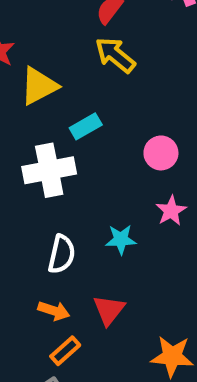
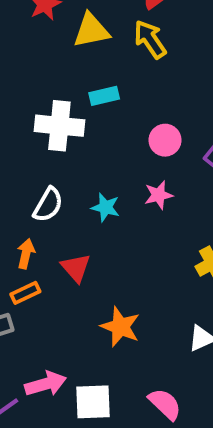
yellow triangle: (39, 86) -> (91, 30), moved
red triangle: (109, 310) -> (76, 268), turned -36
orange arrow: (54, 311) -> (26, 254), turned -112

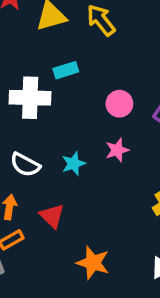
white semicircle: (48, 205) -> (25, 165), turned 92
cyan star: (106, 207) -> (74, 164), turned -30

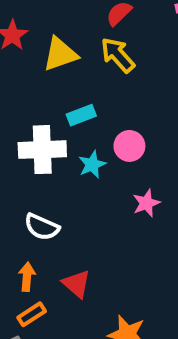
pink circle: (119, 104) -> (129, 146), moved
cyan star: (74, 164) -> (92, 165), moved

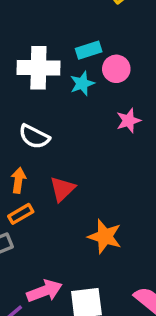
cyan rectangle: (81, 115) -> (89, 50), moved
red triangle: (77, 284) -> (62, 189), turned 32

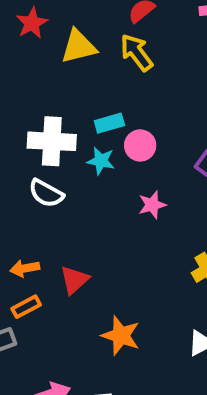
cyan star: (82, 84) -> (101, 161), turned 30
white semicircle: (34, 137) -> (46, 193), moved
orange arrow: (18, 180) -> (25, 268), turned -110

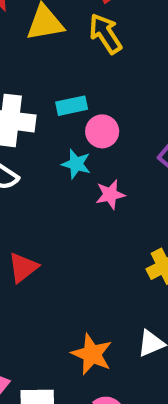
cyan star: (101, 161) -> (76, 164), moved
orange star: (121, 336) -> (92, 354), moved

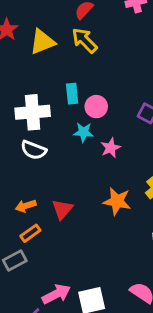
cyan rectangle: (72, 106) -> (72, 94), turned -72
orange star: (92, 354) -> (117, 201), moved

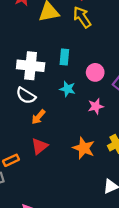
pink circle: (96, 107) -> (95, 72), moved
pink star: (111, 148) -> (96, 106), moved
orange arrow: (26, 206) -> (38, 117), moved, turned -42

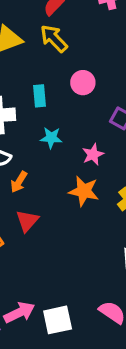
pink circle: (95, 72) -> (83, 83), moved
orange star: (84, 148) -> (84, 191), moved

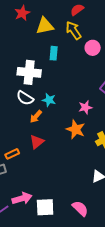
pink circle: (83, 83) -> (93, 48), moved
cyan rectangle: (40, 96) -> (54, 53), moved
cyan star: (51, 138) -> (49, 100), moved

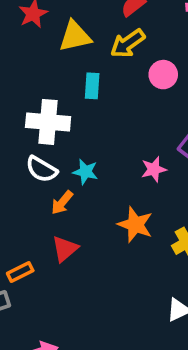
yellow arrow: (74, 30) -> (128, 43), turned -90
pink star: (85, 107) -> (154, 169), moved

